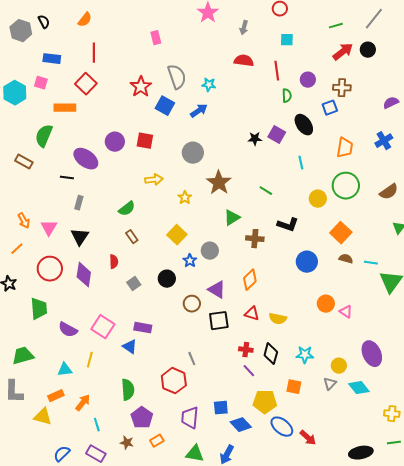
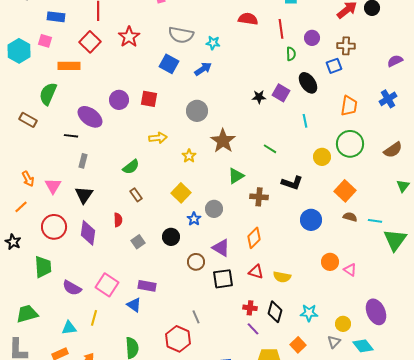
gray semicircle: (177, 77) -> (181, 35), turned 120
red star: (141, 87) -> (129, 37), moved
orange square: (294, 387) -> (298, 345), turned 35

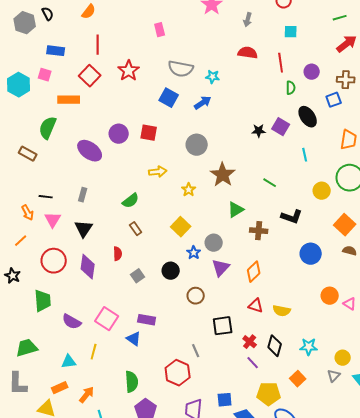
black line: (71, 136) -> (46, 197), moved
purple triangle: (221, 248) -> (221, 268), moved, turned 42
black square: (223, 279) -> (223, 326), moved
red cross: (250, 308) -> (250, 342), turned 32

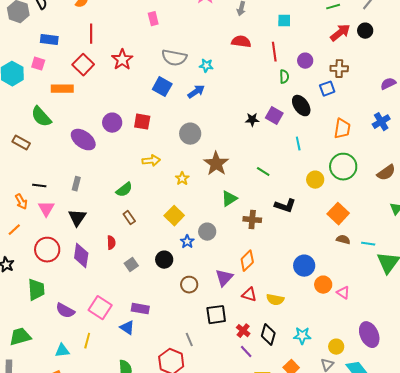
green semicircle: (48, 128) -> (41, 117), turned -65
blue circle: (311, 254) -> (304, 266), moved
purple triangle: (221, 268) -> (224, 278), moved

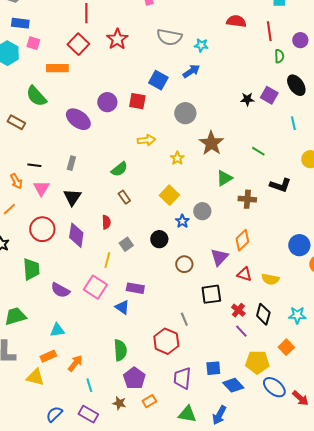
blue rectangle: (49, 40) -> (20, 23), moved
blue square: (162, 87) -> (158, 80), moved
yellow line: (87, 341) -> (107, 260), moved

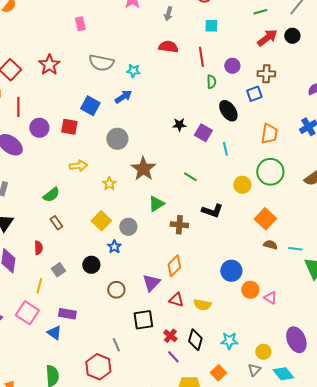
red line: (86, 13) -> (18, 107), moved
purple square: (269, 95) -> (203, 133), moved
gray circle: (202, 211) -> (128, 227), moved

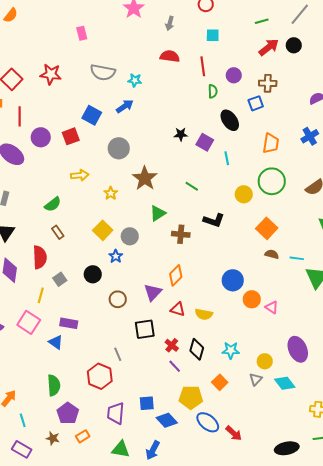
red star: (49, 65) -> (51, 74), turned -30
red square: (69, 127) -> (71, 136), turned -30
red semicircle: (38, 248) -> (40, 257), size x1.6

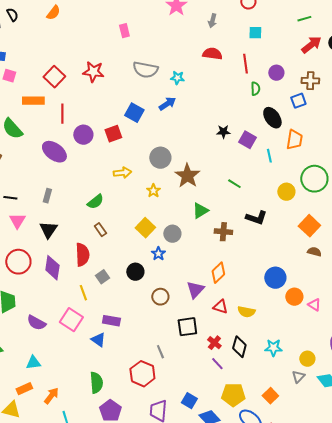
orange trapezoid: (271, 143) -> (294, 140), moved
gray circle: (119, 148) -> (160, 158), moved
yellow line: (41, 295) -> (83, 293), turned -35
orange square: (220, 382) -> (270, 396), moved
blue square: (147, 403) -> (189, 401), turned 35

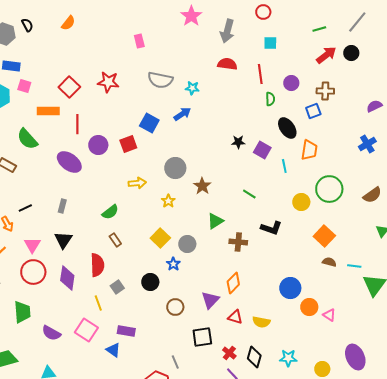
gray arrow: (212, 21) -> (227, 31), size x1.6
brown star: (187, 176) -> (202, 186), size x0.7
black line: (10, 198) -> (25, 208), turned -32
pink triangle: (17, 221) -> (32, 245), moved

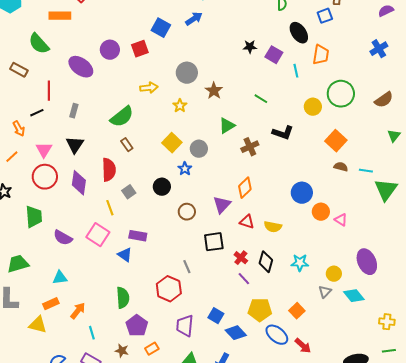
red line: (77, 124) -> (49, 91), moved
green semicircle: (110, 212) -> (122, 117), size x1.4
brown cross: (238, 242) -> (250, 147), turned -30

